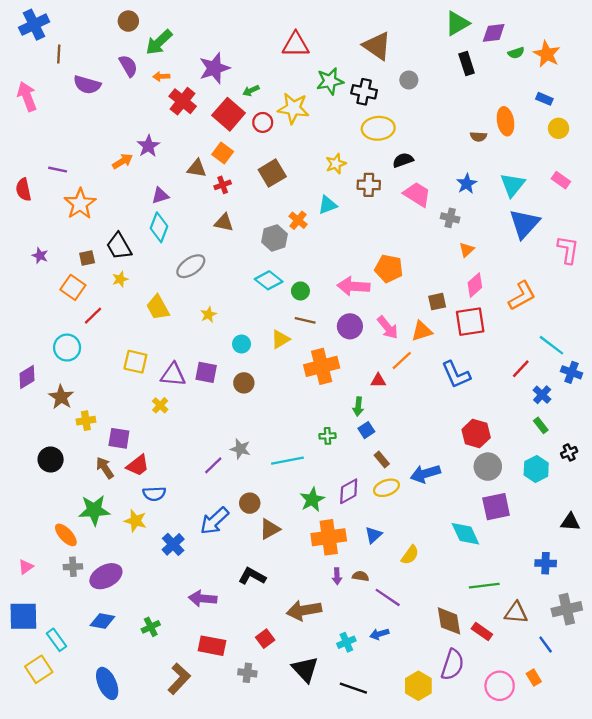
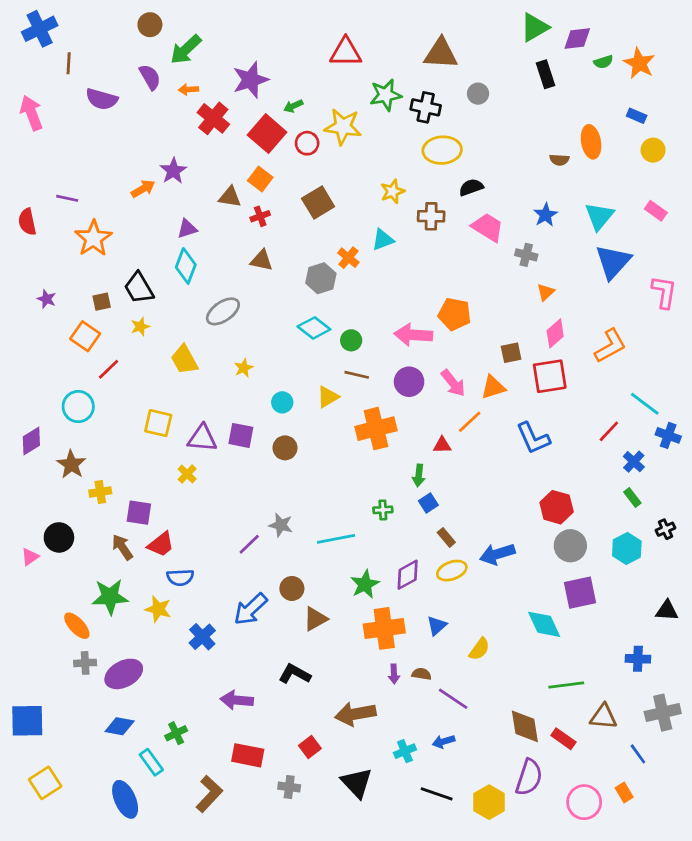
brown triangle: (377, 46) -> (441, 54), turned -32
pink triangle: (26, 567) -> (30, 557), moved
cyan rectangle: (56, 640) -> (151, 762), moved
black line: (353, 688) -> (437, 794), moved

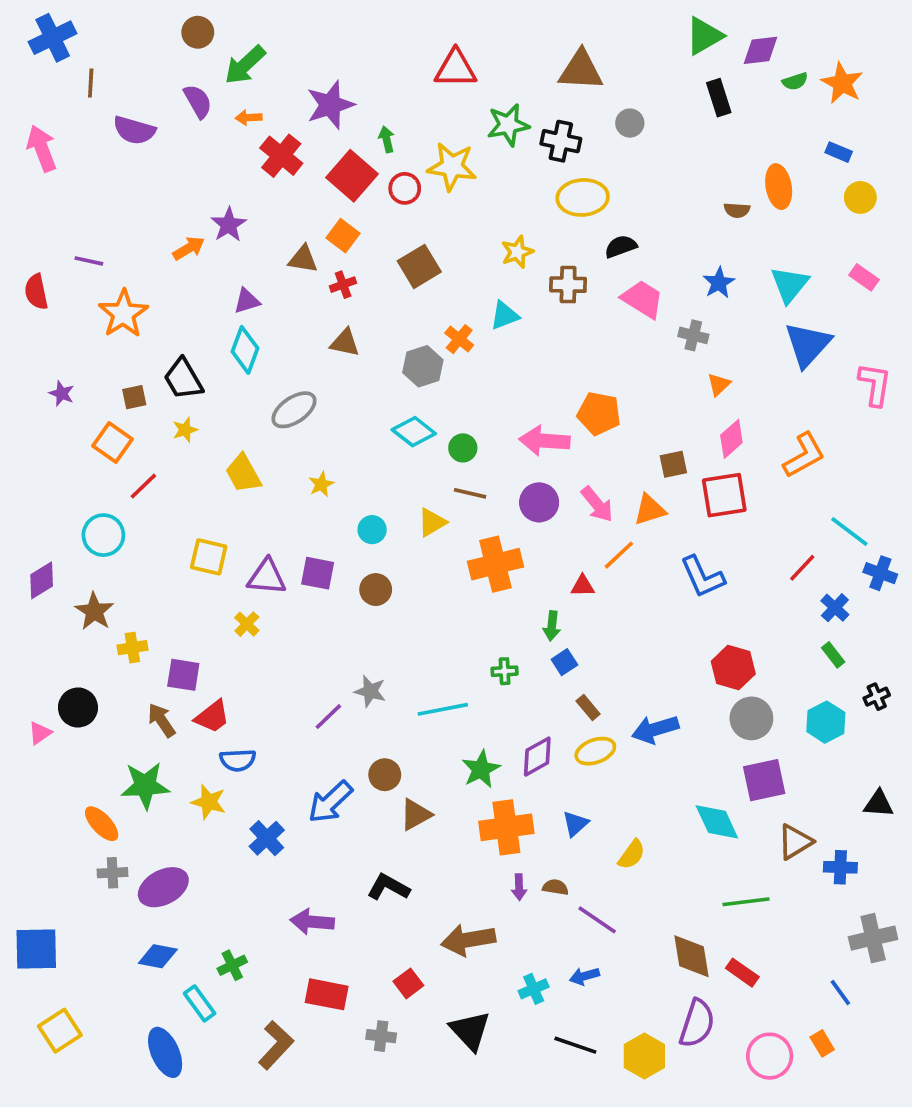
green arrow: (293, 106) -> (387, 139), turned 102
brown triangle: (603, 717) -> (795, 842), moved, turned -36

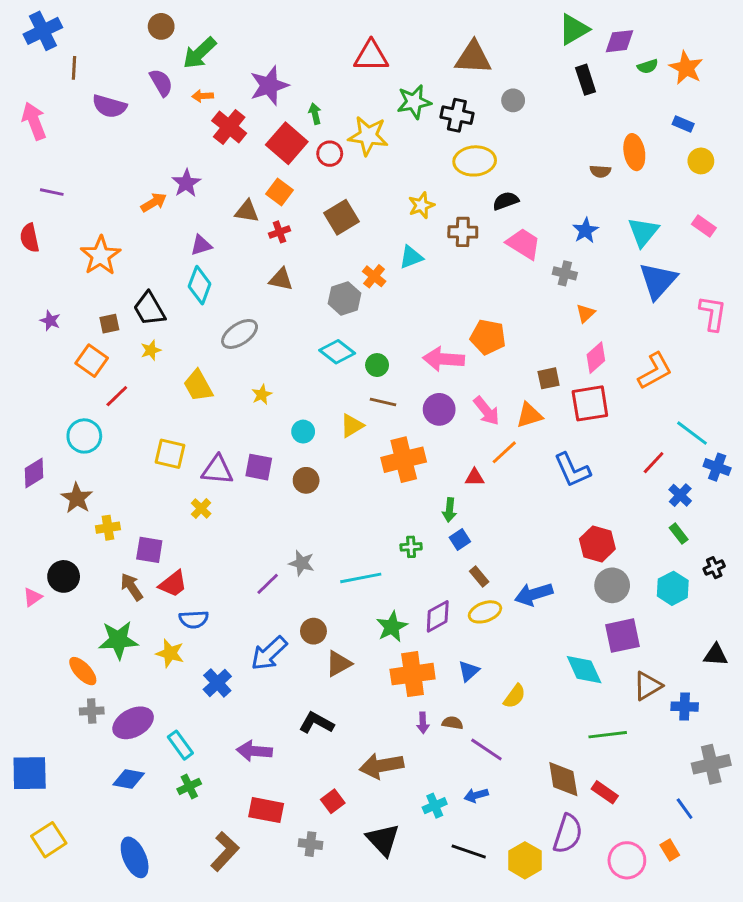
purple line: (89, 261) -> (52, 192), moved
cyan rectangle: (200, 1003) -> (180, 745), moved

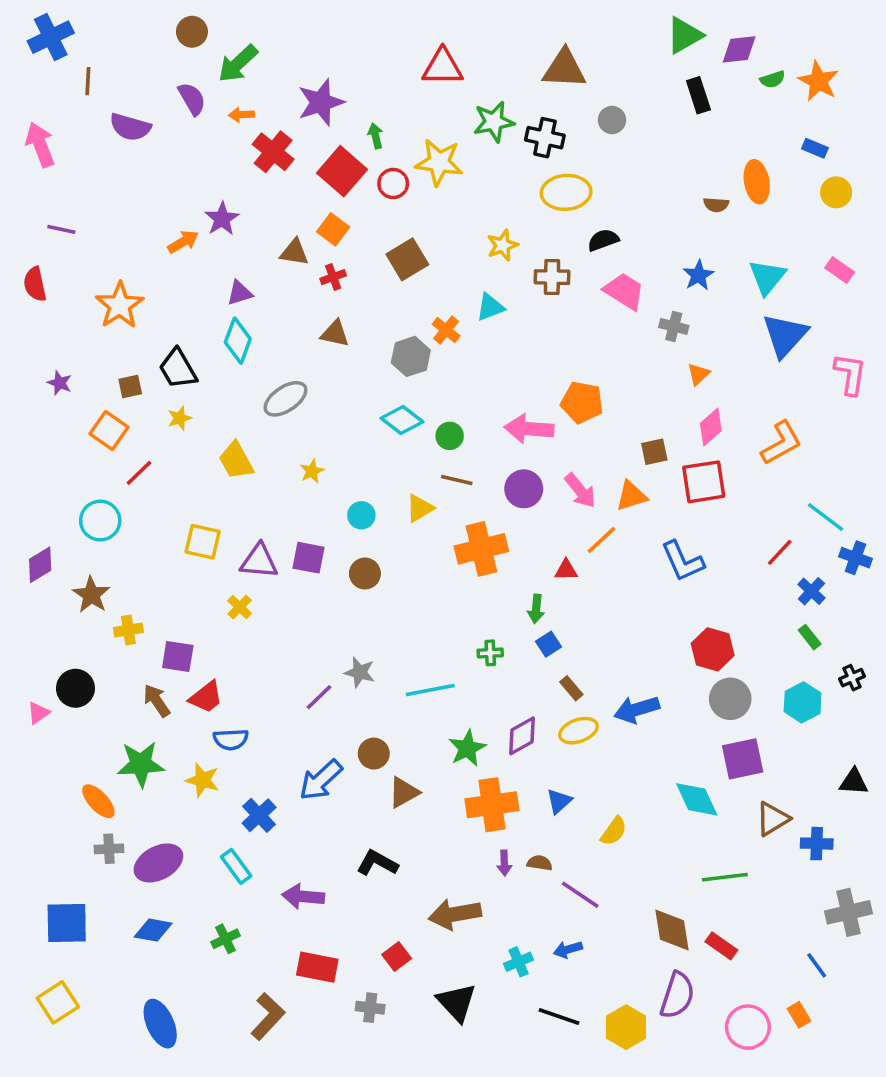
cyan rectangle: (180, 745) -> (236, 866), moved
blue square: (30, 773) -> (67, 923), moved

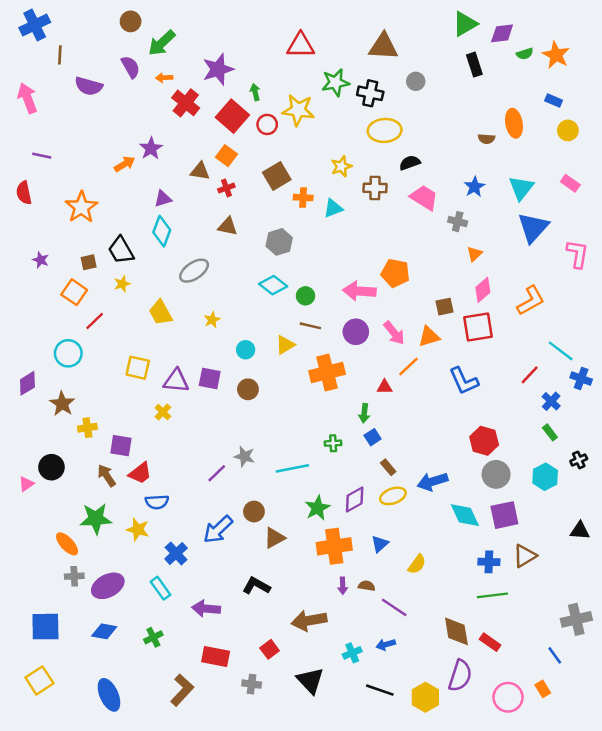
orange cross: (446, 330) -> (303, 198), moved, turned -36
cyan diamond: (697, 799) -> (465, 515), moved
blue cross: (817, 844) -> (489, 562), moved

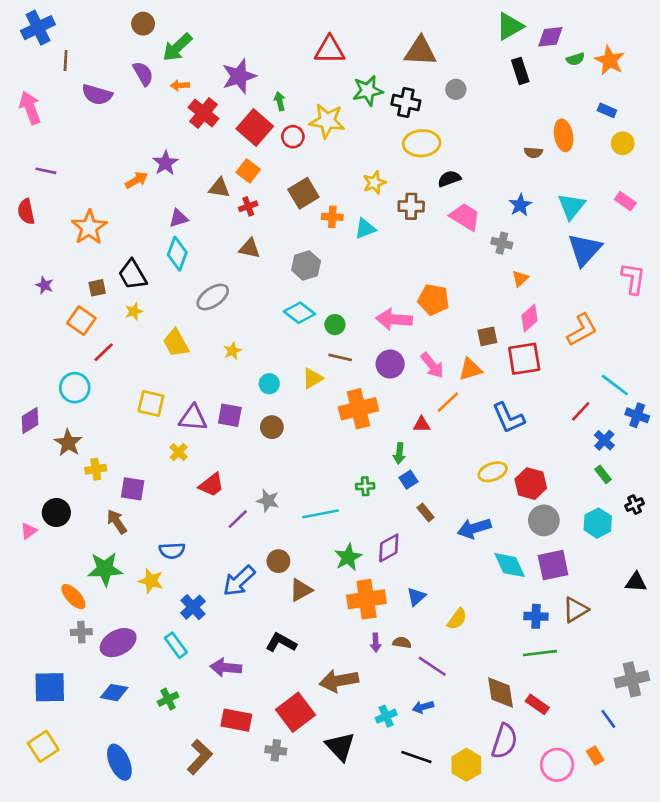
red trapezoid: (140, 473) -> (211, 485), moved
yellow ellipse: (393, 496) -> (493, 472), moved
red square: (270, 649) -> (296, 712), size x1.8

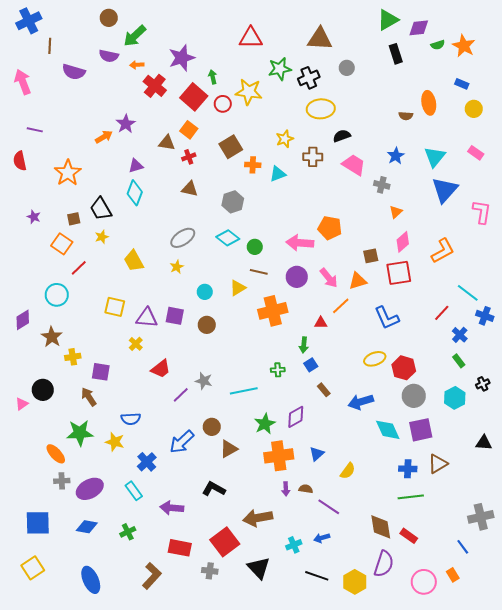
purple semicircle: (143, 74) -> (109, 56), turned 132
black cross: (406, 103) -> (309, 78), turned -35
gray ellipse: (213, 297) -> (183, 238), moved

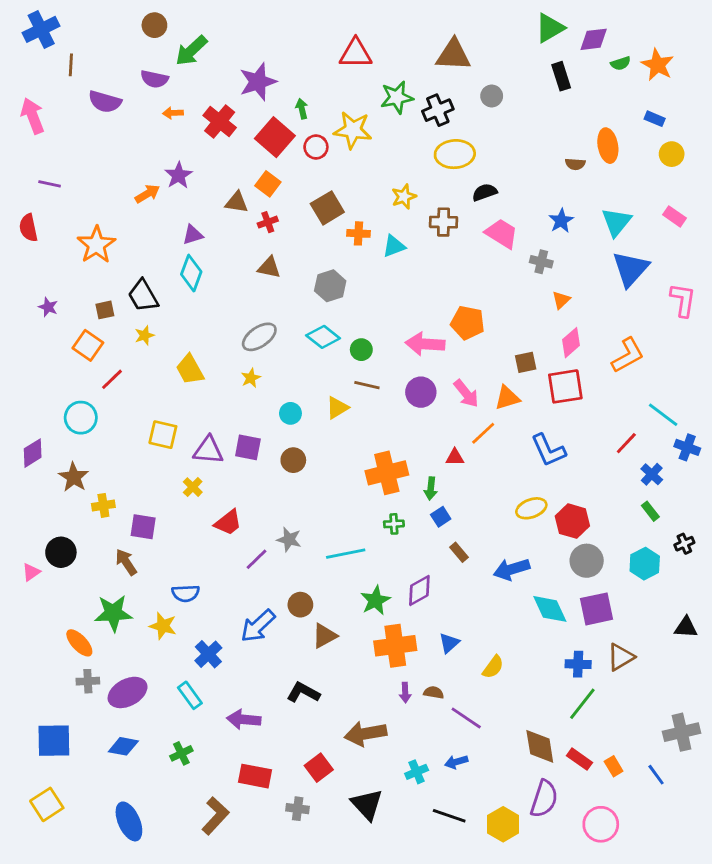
orange arrow: (137, 65) -> (173, 113), moved
orange cross: (273, 311) -> (387, 473), moved
green line: (411, 497) -> (582, 704), turned -45
red square: (225, 542) -> (319, 768), size x0.7
orange rectangle: (453, 575) -> (614, 766), moved

